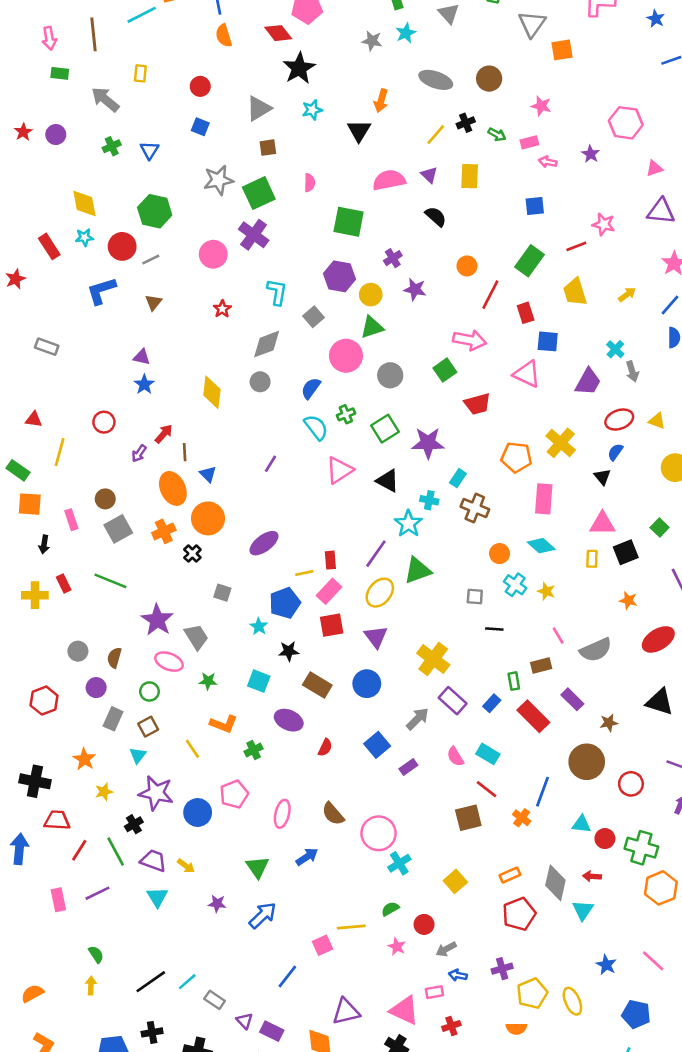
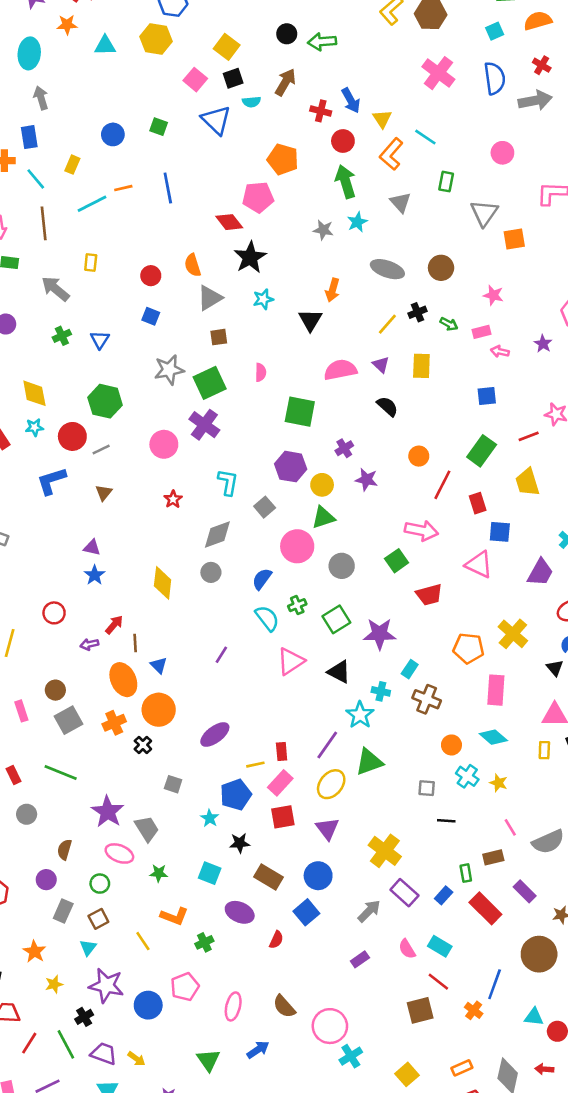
orange semicircle: (224, 36) -> (193, 265), moved
purple arrow: (139, 453) -> (89, 644), turned 42
gray circle: (78, 651) -> (27, 814), moved
blue square: (377, 745) -> (306, 912), moved

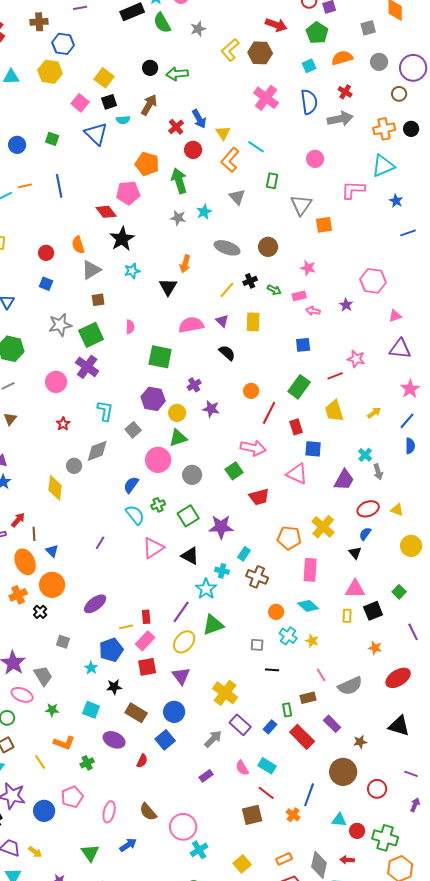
red cross: (321, 111) -> (176, 127), turned 35
green arrow: (346, 182) -> (179, 181), moved
gray circle: (211, 572) -> (74, 466), moved

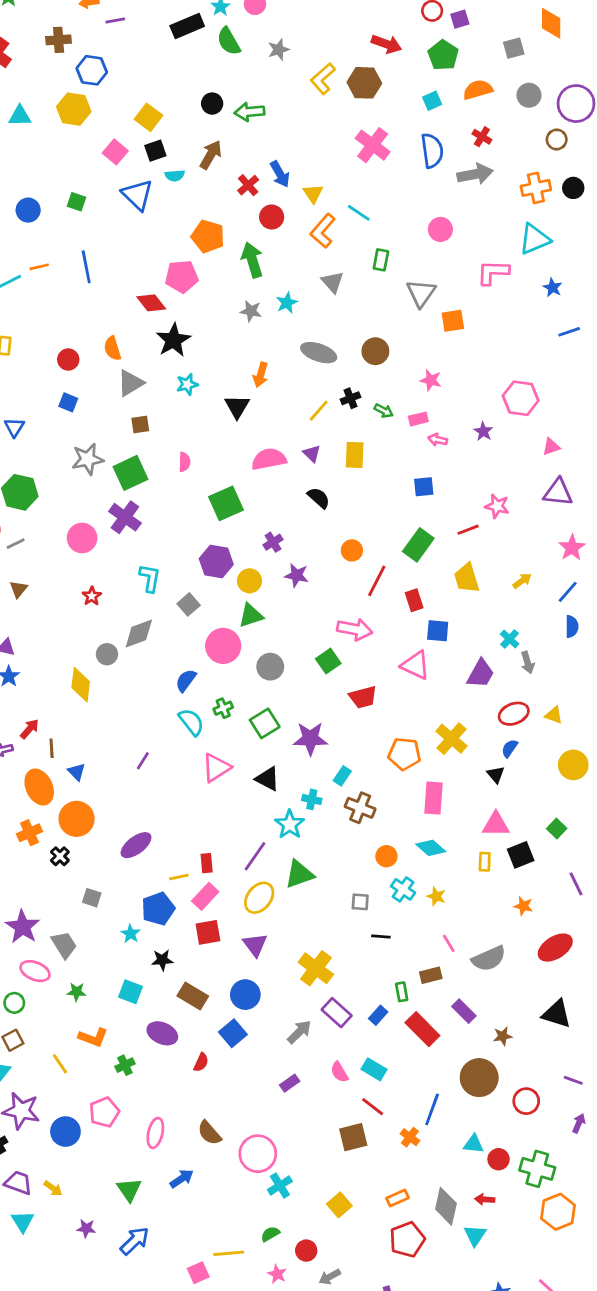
green square: (160, 357) -> (226, 503), turned -35

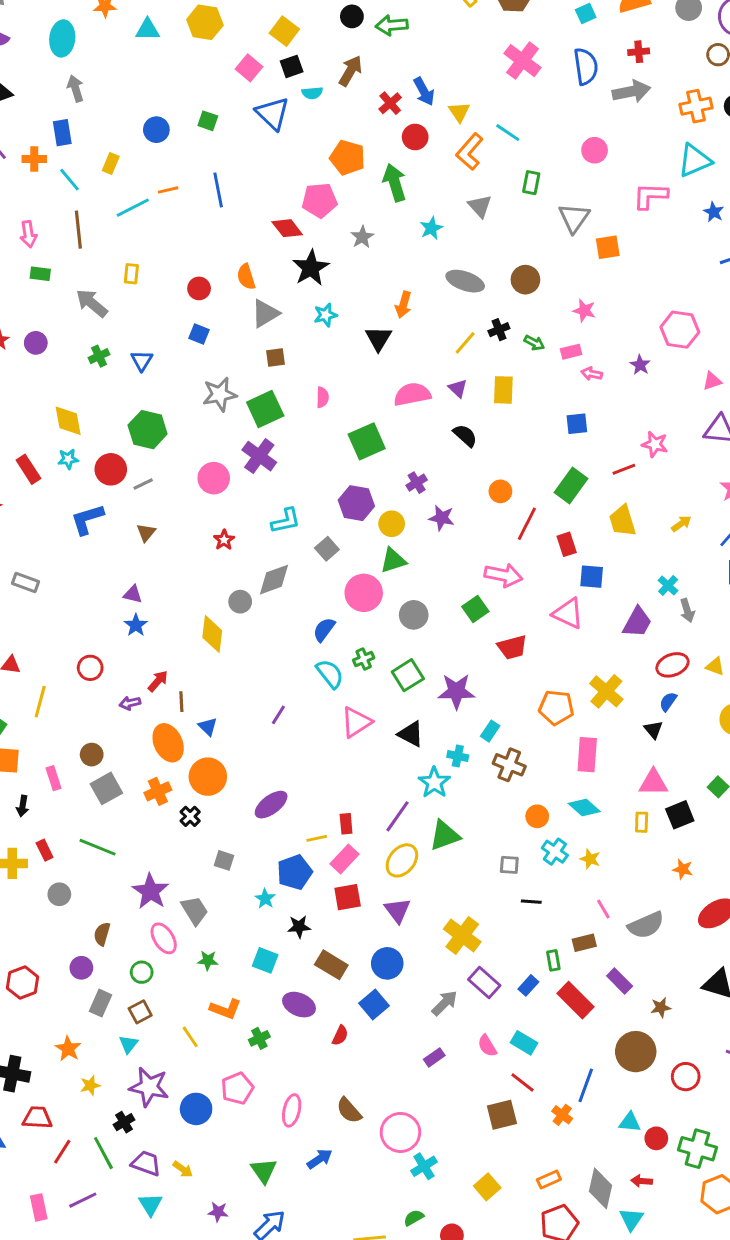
red cross: (482, 137) -> (639, 52), turned -36
gray star: (251, 311) -> (362, 237), moved, turned 30
cyan L-shape: (150, 578) -> (286, 521), turned 68
pink ellipse: (35, 971) -> (164, 938), turned 36

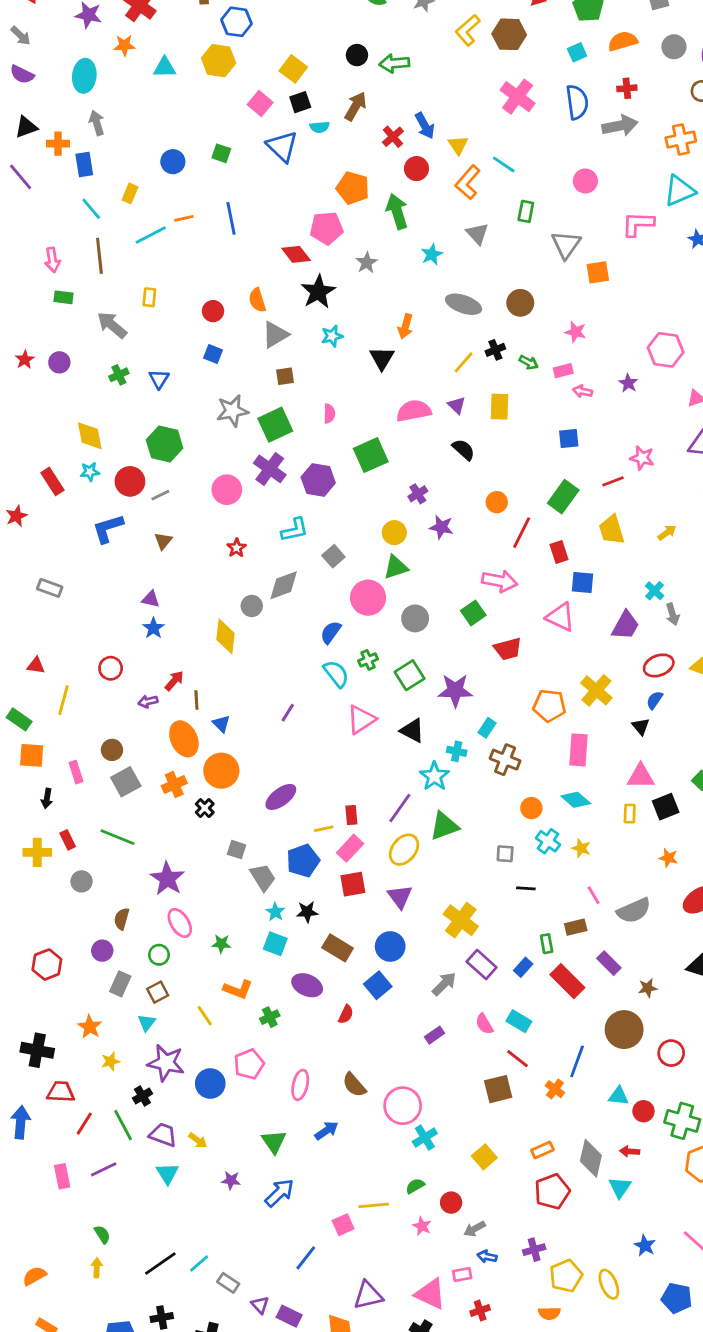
orange cross: (34, 159) -> (58, 144), moved
purple hexagon: (356, 503) -> (318, 480), moved
cyan star: (265, 899) -> (275, 912), moved
gray trapezoid: (195, 910) -> (263, 877), moved

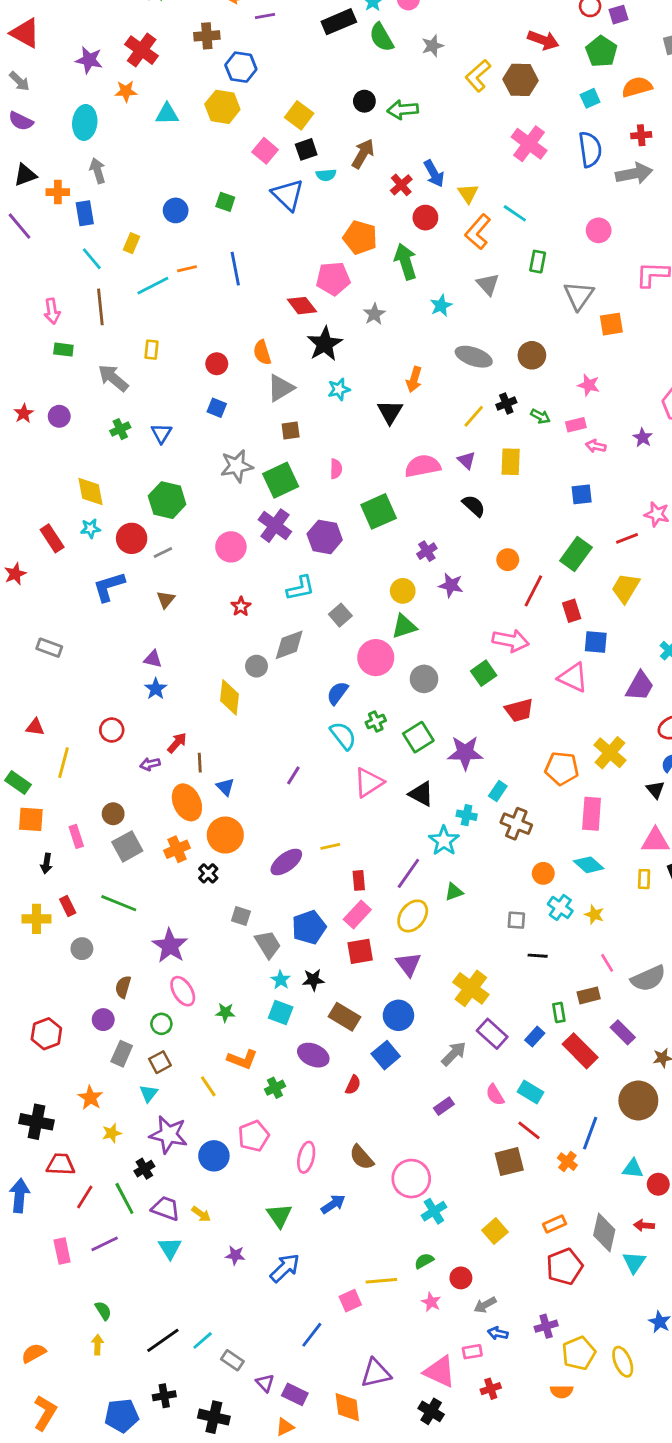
yellow trapezoid: (612, 530) -> (626, 588), turned 48
green triangle: (444, 826) -> (454, 892), size x0.6
yellow line: (324, 829) -> (330, 846), moved

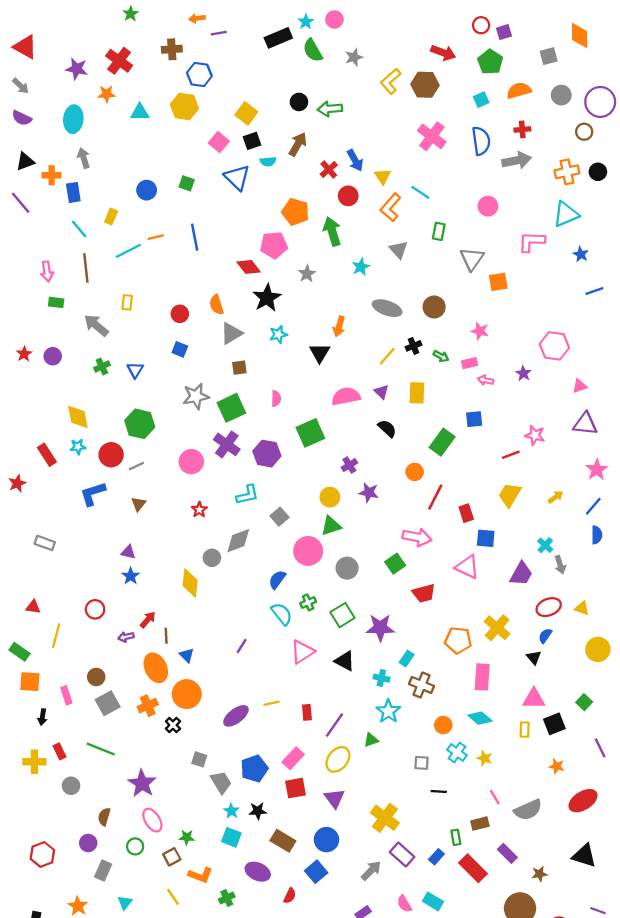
green rectangle: (576, 554) -> (442, 442), moved
cyan star: (444, 841) -> (388, 711), moved
red rectangle: (359, 880) -> (307, 712), moved
brown square: (160, 1062) -> (172, 857), moved

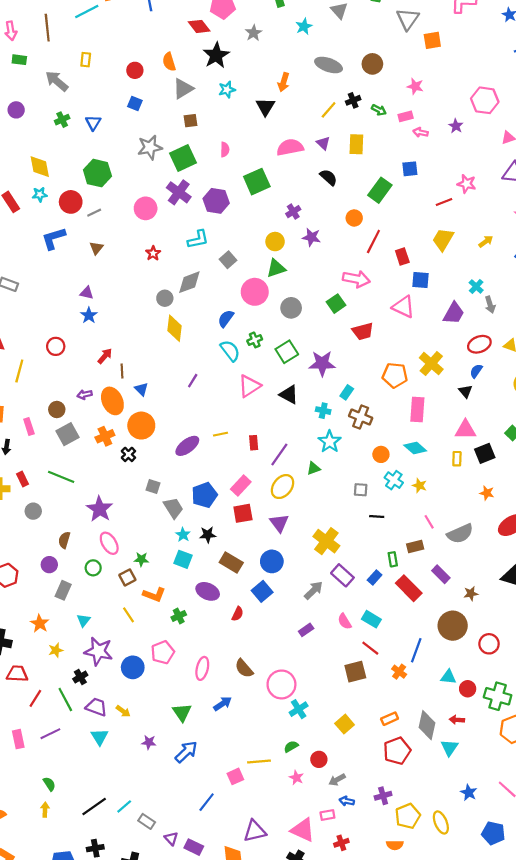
yellow diamond: (190, 583) -> (174, 328), moved
purple arrow: (126, 637) -> (85, 395), moved

